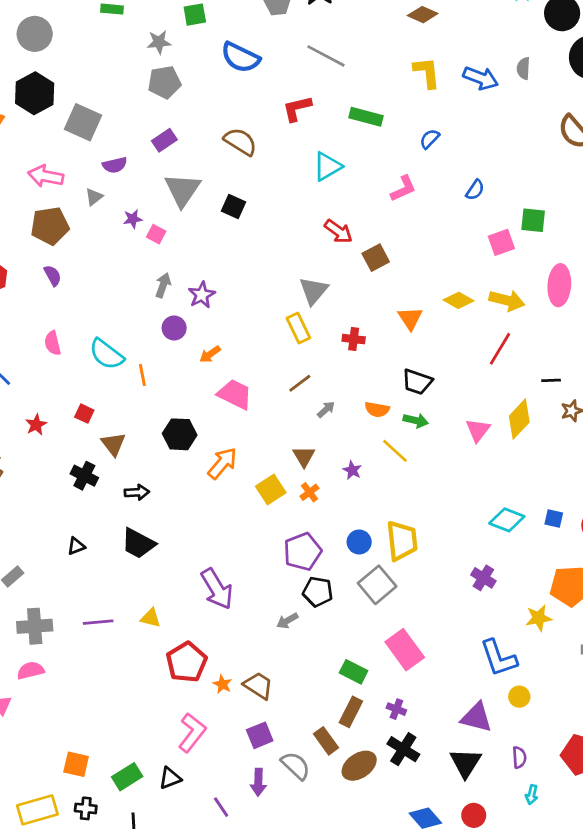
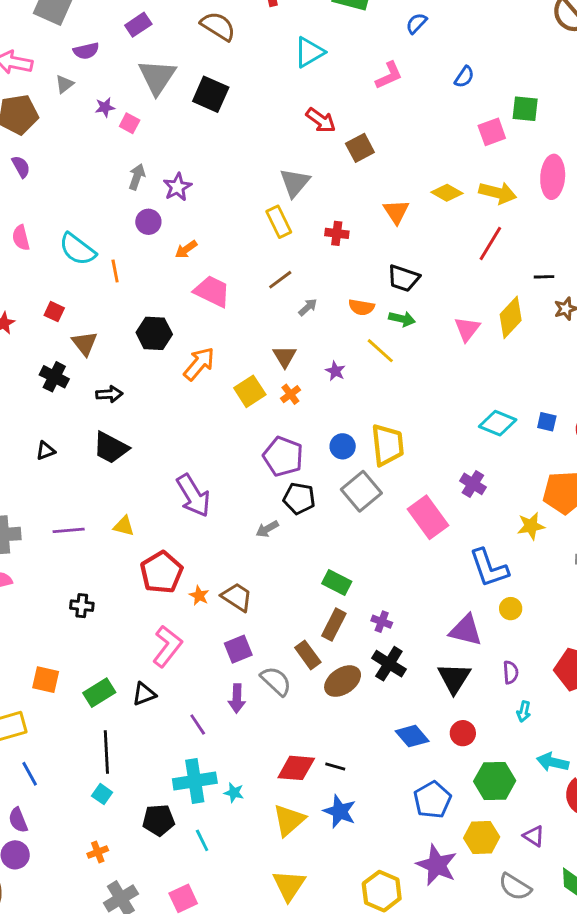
black square: (233, 206) -> (211, 94), size x1.4
purple pentagon: (303, 552) -> (283, 456), turned -30
pink rectangle: (405, 650) -> (428, 517), moved
black cross: (86, 808) -> (82, 606), moved

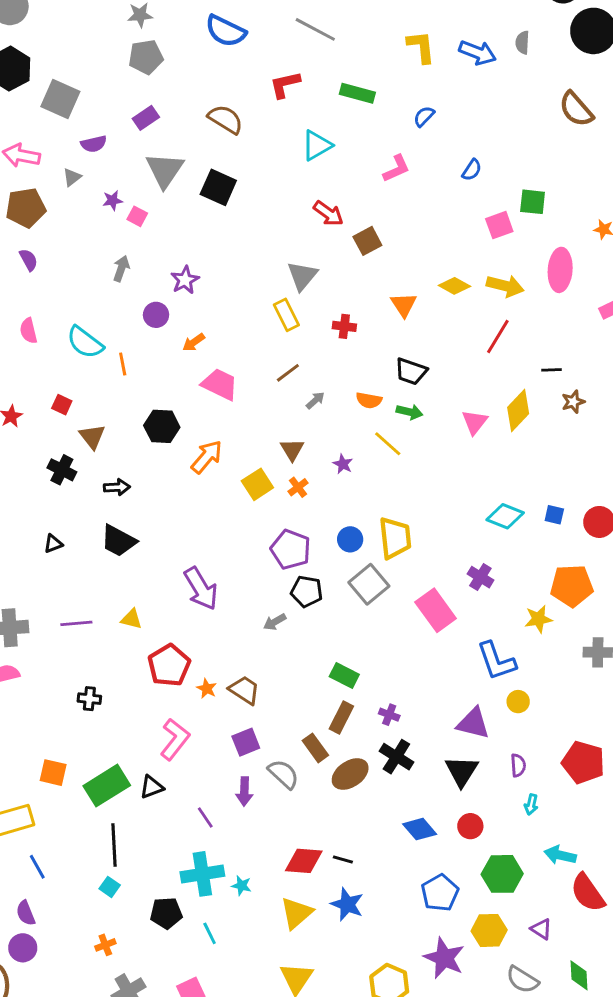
gray arrow: (137, 177) -> (121, 268), moved
green rectangle: (99, 693) -> (107, 786), size x1.4

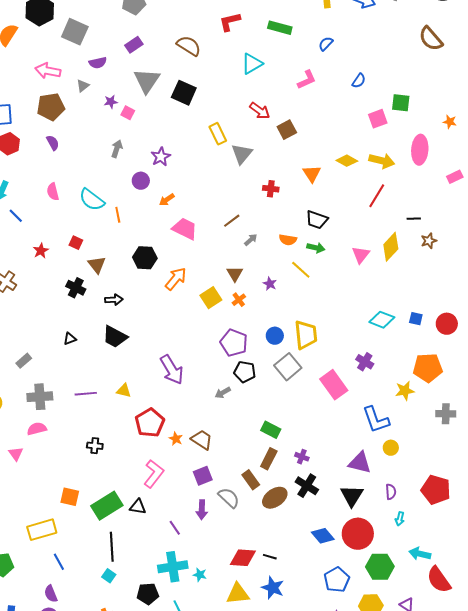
yellow rectangle: (286, 315) -> (218, 134), moved
black triangle: (152, 787) -> (138, 507), turned 30
red circle: (470, 826) -> (358, 534), size x1.8
yellow triangle: (297, 913) -> (238, 594), turned 35

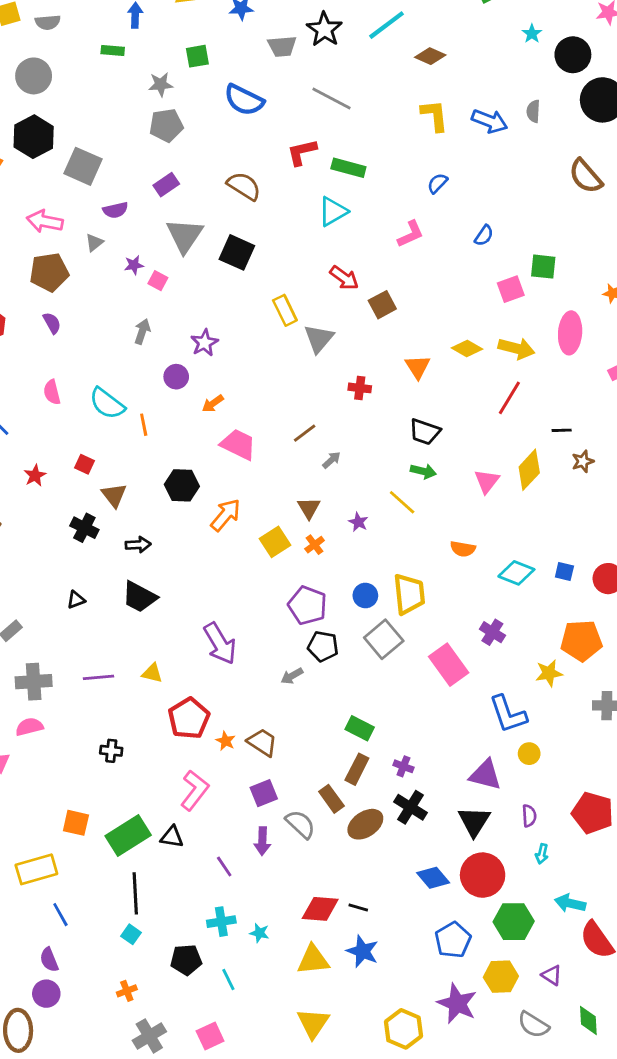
green rectangle: (280, 28) -> (348, 168), moved
orange semicircle: (288, 240) -> (463, 549), moved
cyan cross: (173, 567) -> (221, 922), size x0.7

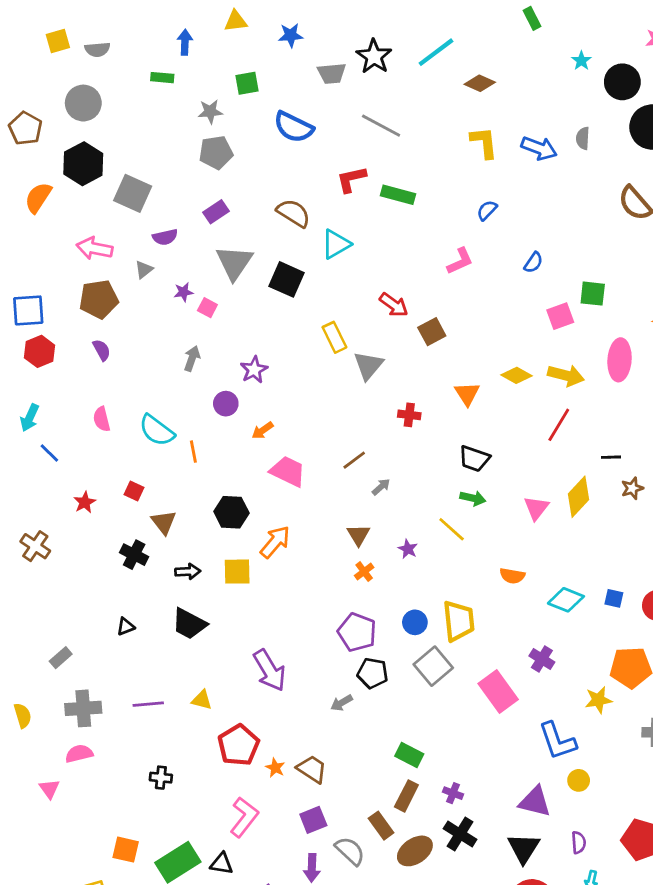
cyan triangle: (333, 211) -> (336, 244), moved
yellow square: (275, 542) -> (237, 572), moved, turned 32

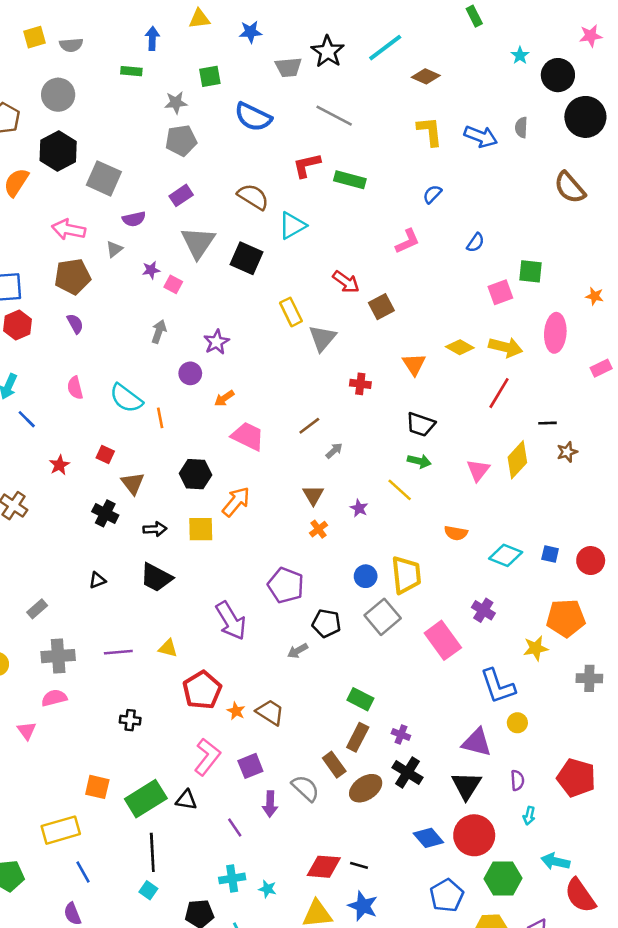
purple pentagon: (357, 632) -> (286, 585), moved
purple square: (313, 820) -> (250, 766), moved

